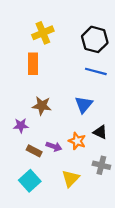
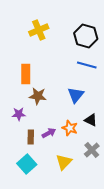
orange rectangle: (33, 64) -> (26, 74), moved
purple arrow: (54, 146) -> (49, 133), turned -48
brown rectangle: (34, 151) -> (31, 137), turned 64
gray cross: (101, 165) -> (92, 150), turned 35

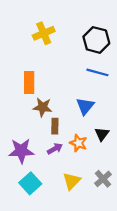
purple star: (19, 114) -> (21, 151), moved, size x1.6
black triangle: (91, 120) -> (102, 134), turned 40
brown rectangle: (31, 137) -> (55, 126), moved
gray cross: (92, 150) -> (103, 179), moved

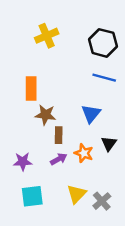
purple star: (21, 151) -> (23, 162), size x0.7
gray cross: (103, 179) -> (102, 201), moved
cyan square: (30, 183) -> (32, 196), turned 35

